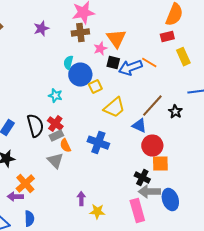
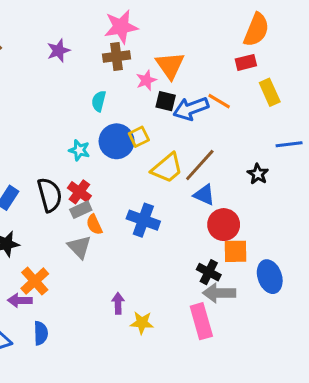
blue circle: (80, 75) -> (117, 141), moved
brown line: (152, 106) -> (200, 165), moved
blue ellipse: (170, 200) -> (270, 277), moved

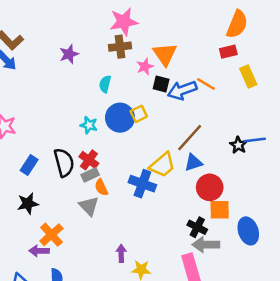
purple star: (59, 51) -> (69, 54), moved
blue line: (289, 144) -> (254, 140), moved
yellow trapezoid: (167, 168) -> (162, 165), moved
blue triangle: (204, 195) -> (193, 162), turned -42

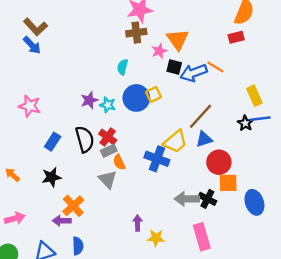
purple star: (69, 54) -> (89, 100), moved
yellow rectangle: (248, 77) -> (254, 96), moved
gray arrow: (206, 245) -> (187, 199), moved

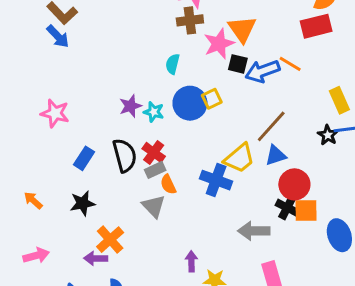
red rectangle: (236, 37) -> (316, 26), size x1.5
pink star: (159, 51) -> (219, 44), size x1.5
black cross: (207, 199) -> (287, 208), moved

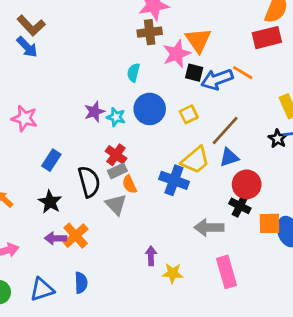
yellow square: (212, 99) -> (189, 114), moved
black semicircle: (125, 155) -> (89, 182), moved
black star: (83, 203) -> (50, 202), turned -30
orange square: (306, 211) -> (270, 223), moved
purple arrow: (96, 258) -> (55, 238), moved

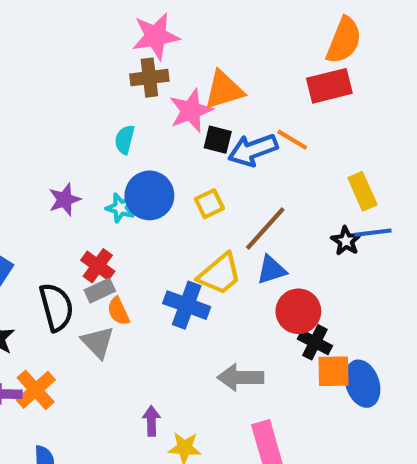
orange triangle: (198, 40) -> (224, 90), turned 48
cyan star: (116, 117) -> (120, 208), moved
black cross: (240, 206) -> (315, 342), moved

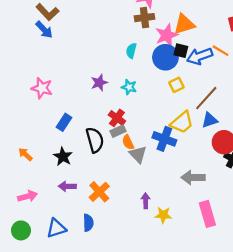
blue circle: (149, 195) -> (165, 57), moved
gray triangle: (98, 342) -> (138, 154), moved
orange cross: (36, 390) -> (99, 192), moved

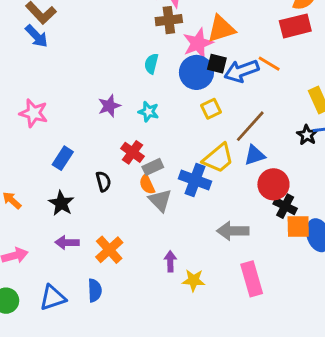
gray rectangle: (118, 131) -> (153, 167), moved
black semicircle: (95, 140) -> (103, 181), size x0.6

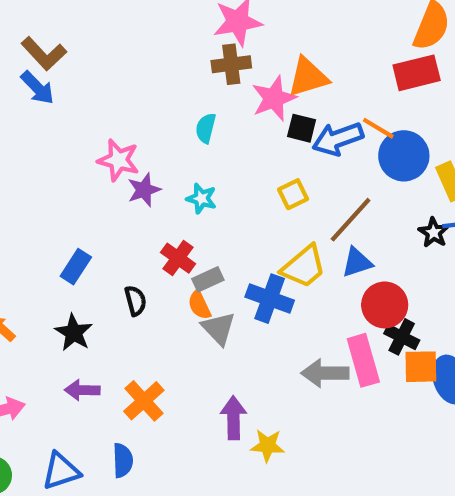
blue circle: (196, 72) -> (404, 156), moved
pink star: (34, 113) -> (118, 160), moved
purple arrow: (170, 261) -> (233, 418), size x1.4
pink rectangle: (252, 279) -> (363, 360), moved

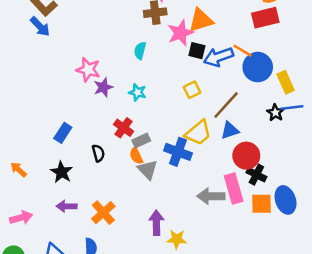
orange square: (421, 367) -> (261, 204), moved

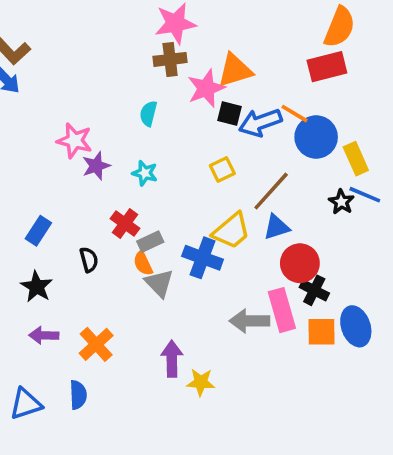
blue line: (292, 108) -> (365, 195), turned 30

